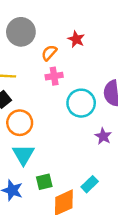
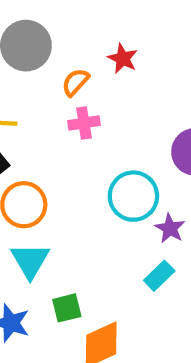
cyan circle: (81, 103) -> (133, 196), moved
cyan rectangle: (90, 184) -> (159, 276), moved

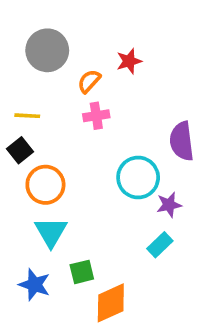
red star: (123, 59) -> (129, 61), turned 30
purple star: (170, 228) -> (169, 205), turned 30

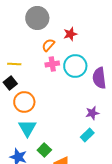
gray circle: (47, 50) -> (37, 18), moved
cyan circle: (138, 177) -> (75, 66), moved
green square: (82, 272) -> (44, 150), turned -32

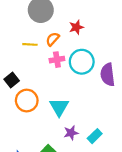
yellow line: (14, 64) -> (30, 44), moved
purple star: (92, 113) -> (71, 133), moved
cyan triangle: (27, 128) -> (59, 107), moved

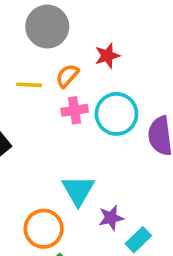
orange circle: (27, 101) -> (44, 229), moved
purple star: (71, 133) -> (111, 218), moved

